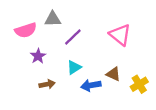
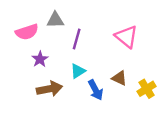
purple line: (73, 37) -> (77, 39), turned -30
brown arrow: (47, 84) -> (49, 89), size x1.5
blue arrow: (91, 85) -> (96, 90), turned -108

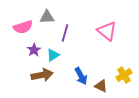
cyan triangle: (78, 71) -> (53, 55), moved
brown triangle: (119, 78) -> (101, 86), moved

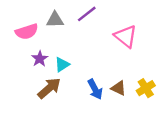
purple line: (65, 33) -> (87, 14), moved, turned 36
brown arrow: (42, 75) -> (49, 88), turned -30
brown triangle: (101, 86) -> (119, 88), moved

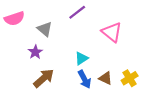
gray triangle: (55, 20) -> (45, 29), moved, turned 42
pink semicircle: (27, 32) -> (14, 19), moved
cyan triangle: (62, 65) -> (81, 58), moved

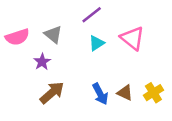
pink semicircle: (14, 19) -> (17, 37), moved
cyan triangle: (81, 58) -> (97, 43), moved

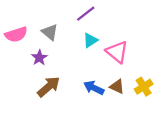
pink triangle: (132, 38) -> (117, 52), moved
blue arrow: (100, 94) -> (94, 88), turned 144

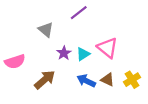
pink semicircle: (16, 34) -> (15, 62), moved
cyan triangle: (90, 40) -> (83, 54), moved
purple star: (39, 58) -> (64, 53), moved

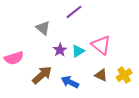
blue arrow: (86, 81) -> (70, 82), moved

